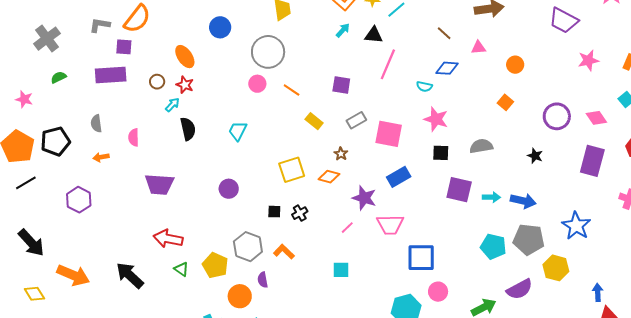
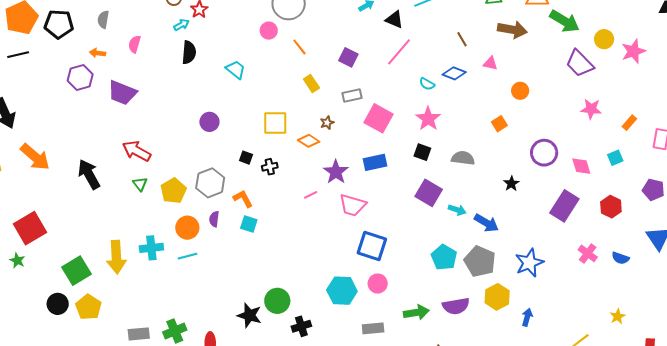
cyan trapezoid: (238, 131) -> (236, 70), turned 85
purple trapezoid: (159, 184) -> (122, 93), moved
purple hexagon: (79, 200) -> (80, 77), moved
cyan square: (341, 270) -> (249, 224), moved
blue arrow: (598, 292) -> (527, 317), moved

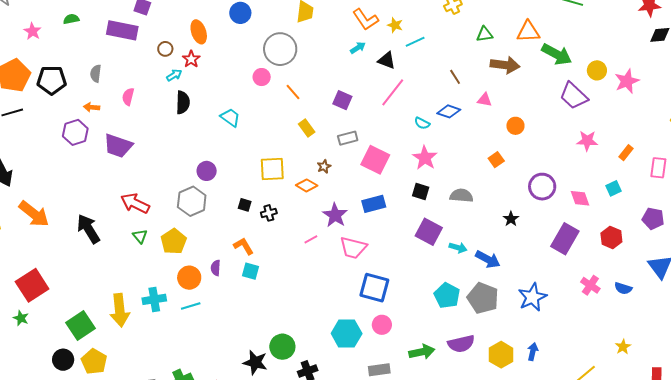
gray hexagon: (210, 183) -> (192, 201), moved
yellow hexagon: (497, 297) -> (501, 355), moved

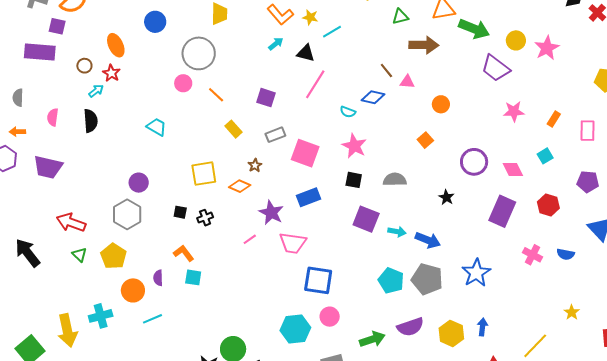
brown line: (455, 77) -> (386, 70), moved
black semicircle: (183, 102) -> (91, 121), moved
cyan line: (191, 306) -> (153, 319), moved

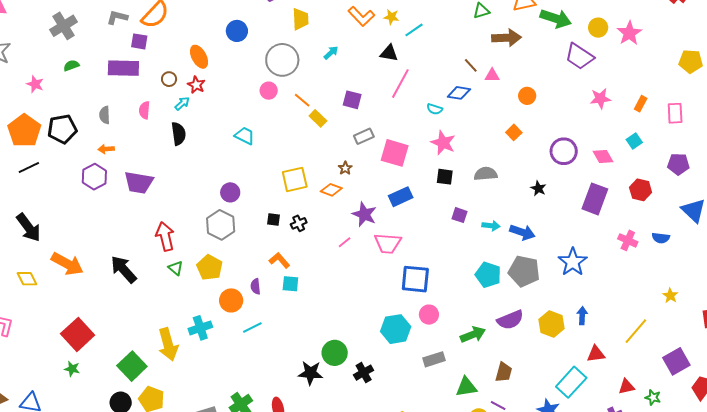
cyan arrow: (276, 44) -> (331, 53), moved
pink semicircle: (53, 117) -> (144, 110), moved
yellow rectangle: (233, 129) -> (318, 118), moved
purple square: (366, 219) -> (459, 215), size x0.6
red arrow: (71, 222) -> (165, 236), turned 60

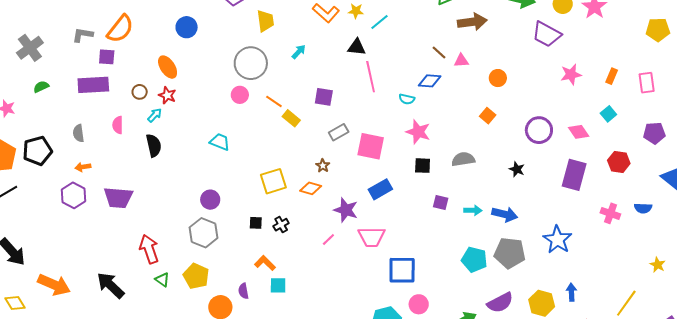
blue circle: (237, 31) -> (187, 27), moved
pink line: (400, 84) -> (371, 77), turned -36

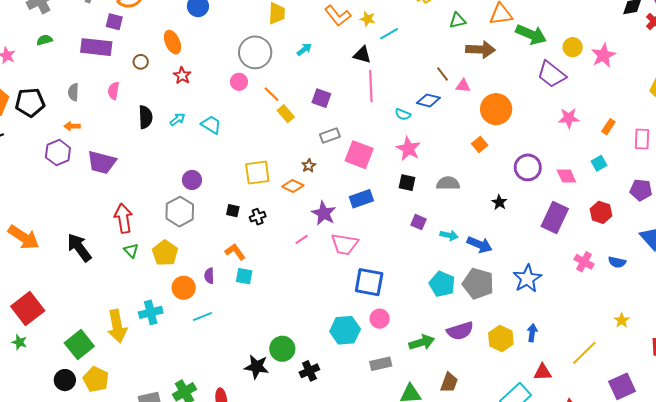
orange circle: (498, 78) -> (496, 109), size x1.8
red star: (167, 95) -> (182, 76), moved
cyan arrow: (155, 115) -> (177, 119), moved

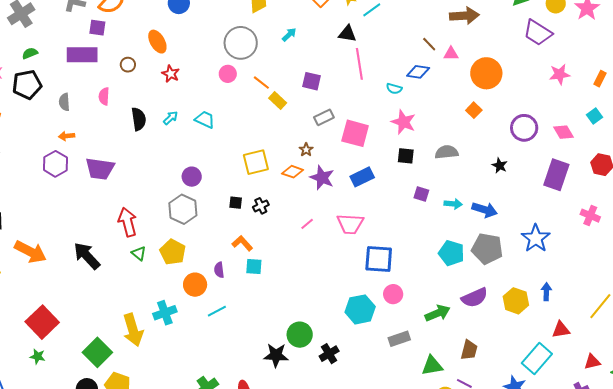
black pentagon: (30, 102) -> (27, 85), moved
purple star: (324, 213) -> (322, 178), moved

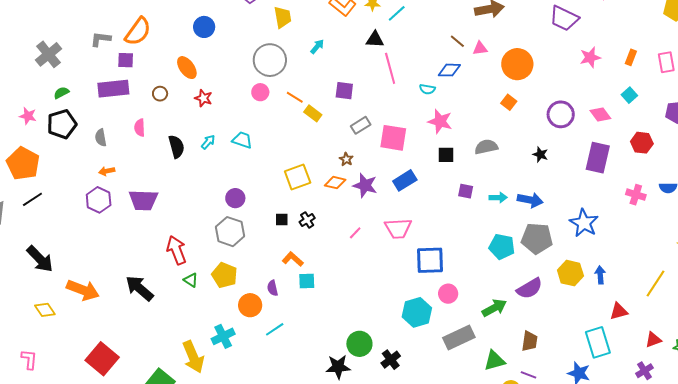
yellow hexagon: (516, 301) -> (570, 273), moved
gray rectangle: (399, 339) -> (459, 337), size x1.4
cyan rectangle: (537, 358) -> (598, 342), turned -52

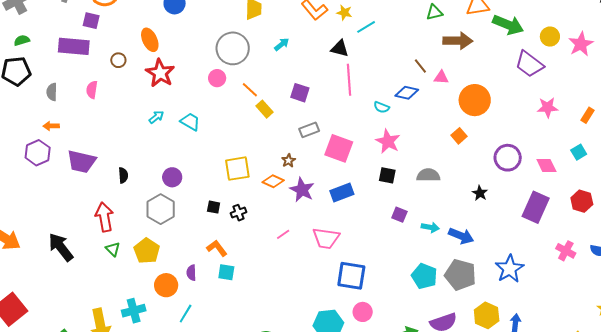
red star: (203, 98) -> (160, 73), size x1.6
black semicircle: (176, 147) -> (123, 175), moved, size x0.7
cyan line: (275, 329) -> (186, 314), turned -36

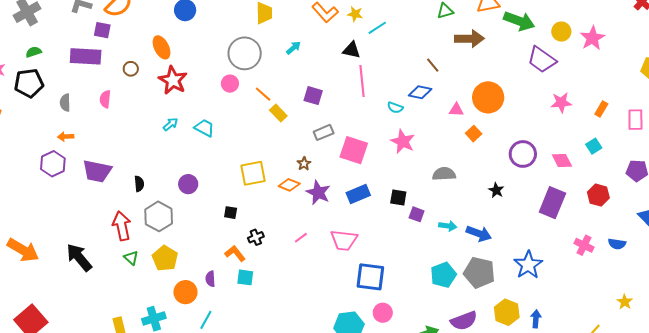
pink triangle: (441, 77) -> (456, 110), moved
black square: (387, 175) -> (398, 198), moved
gray hexagon: (161, 209) -> (159, 216), moved
black cross: (239, 213) -> (256, 237), moved
cyan pentagon: (424, 276) -> (443, 275), turned 30

